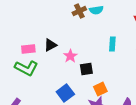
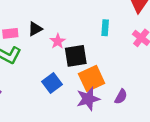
black square: (86, 69) -> (76, 56), size x1.5
orange square: (100, 89) -> (92, 79), size x1.6

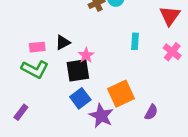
black square: (76, 56) -> (78, 70), moved
purple star: (88, 99) -> (101, 116), moved, turned -30

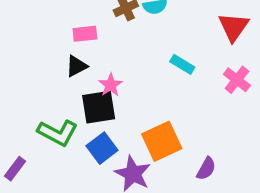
cyan rectangle: (135, 41) -> (182, 64), turned -63
pink rectangle: (37, 47) -> (85, 34), moved
green L-shape: (35, 69) -> (58, 133), moved

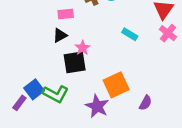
pink cross: (237, 80) -> (168, 33), moved
green L-shape: (58, 133) -> (55, 94), moved
blue square: (102, 148) -> (34, 89), moved

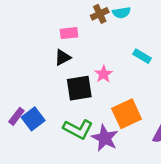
pink star: (82, 48) -> (104, 74), moved
green L-shape: (55, 94) -> (78, 129), moved
purple rectangle: (19, 103) -> (16, 116), moved

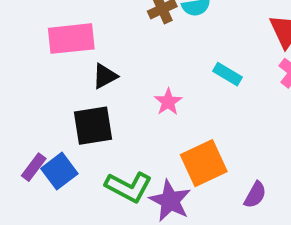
pink rectangle: (69, 33) -> (71, 39), moved, size x1.6
black square: (79, 88) -> (93, 126), moved

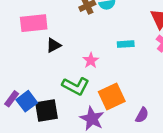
cyan rectangle: (227, 74) -> (126, 44), turned -35
black square: (93, 126) -> (47, 110), moved
green L-shape: (129, 187) -> (76, 86), moved

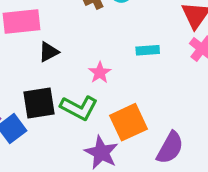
black square: (47, 110) -> (39, 103), moved
purple semicircle: (142, 115) -> (170, 148), size x1.5

